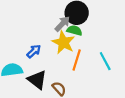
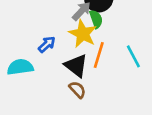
green semicircle: (74, 30) -> (96, 19), turned 56
black triangle: (37, 80) -> (76, 66), moved

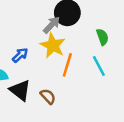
green semicircle: (96, 19) -> (102, 37), moved
black triangle: (76, 66) -> (20, 90), moved

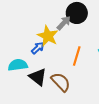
yellow star: (53, 45) -> (48, 36), moved
brown semicircle: (48, 96) -> (61, 82), size x1.5

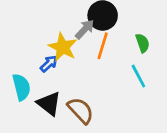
orange line: (77, 56) -> (103, 46), moved
cyan semicircle: (18, 65) -> (21, 87), turned 84

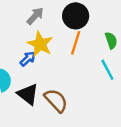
gray arrow: (85, 29) -> (35, 16), moved

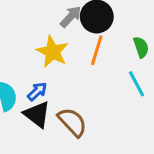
gray arrow: (35, 16) -> (71, 17), moved
blue arrow: (28, 59) -> (37, 91), moved

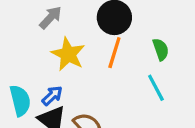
gray arrow: (71, 17) -> (51, 17), moved

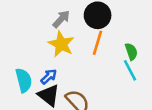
gray arrow: (51, 17) -> (61, 19), moved
green semicircle: (161, 49) -> (131, 52), moved

